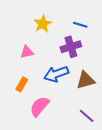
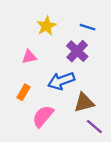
purple cross: (71, 47) -> (77, 51), turned -30
brown triangle: (86, 80) -> (84, 103), moved

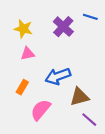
yellow star: (46, 26) -> (23, 29), moved, turned -30
blue line: (87, 27) -> (90, 17), moved
purple cross: (77, 51) -> (63, 27), moved

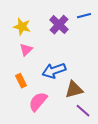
blue line: (90, 17) -> (84, 16), turned -32
pink triangle: (28, 54) -> (26, 50), turned -32
orange rectangle: (22, 87) -> (21, 81), turned -56

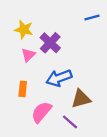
purple cross: (59, 25) -> (50, 43), moved
orange rectangle: (21, 81) -> (23, 89), turned 32
purple line: (83, 111) -> (70, 122), moved

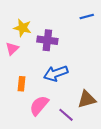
purple cross: (50, 43) -> (47, 40), turned -36
pink triangle: (28, 55) -> (12, 49), moved
brown triangle: (81, 99) -> (87, 99), moved

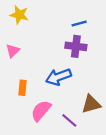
blue line: (87, 16) -> (79, 23), moved
yellow star: (23, 28) -> (19, 15), moved
purple cross: (47, 40) -> (76, 46), moved

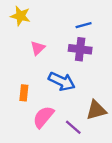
pink triangle: (13, 51) -> (38, 48), moved
blue arrow: (58, 77) -> (62, 81), turned -135

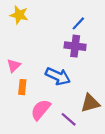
blue line: (84, 25) -> (78, 23), turned -32
pink triangle: (38, 48) -> (14, 65), moved

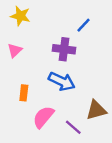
purple cross: (75, 46) -> (64, 49), moved
pink triangle: (14, 65) -> (15, 50), moved

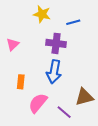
yellow star: (20, 16) -> (42, 14), moved
blue line: (84, 25) -> (73, 22), turned 32
blue arrow: (62, 81) -> (54, 72), turned 75

